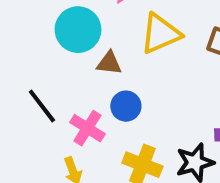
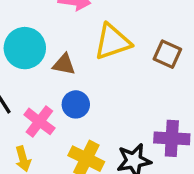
cyan circle: (78, 30) -> (25, 48), moved

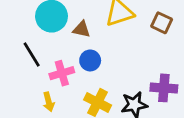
pink cross: (39, 121) -> (62, 73), turned 35

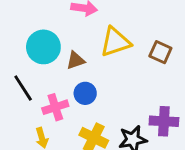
brown triangle: (82, 29) -> (76, 60), turned -30

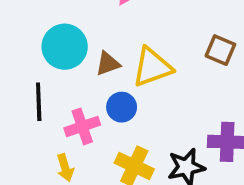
yellow triangle: (115, 42) -> (152, 67), moved
black line: (23, 88) -> (39, 102), turned 32

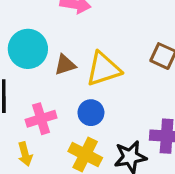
blue circle: (122, 107) -> (91, 113), moved

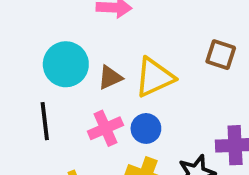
pink cross: (41, 119) -> (105, 128), moved

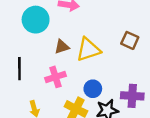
cyan circle: (66, 64) -> (36, 20), moved
blue circle: (146, 128) -> (93, 89), moved

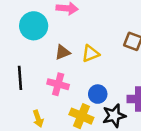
yellow triangle: (88, 50) -> (91, 54), size x0.7
pink cross: (55, 77) -> (58, 84), turned 36

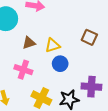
blue circle: (98, 94) -> (60, 64), moved

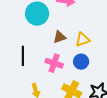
blue circle: (60, 64) -> (81, 62), moved

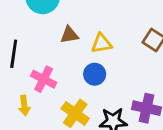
pink cross: (54, 63) -> (44, 79), moved

